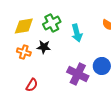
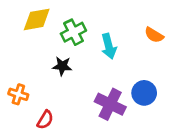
yellow diamond: (24, 26) -> (37, 19), moved
orange cross: (24, 52) -> (18, 94), moved

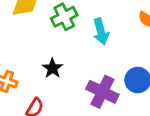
black star: (62, 66) -> (52, 68), moved, turned 30

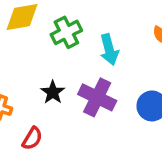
purple cross: (102, 92) -> (97, 97), moved

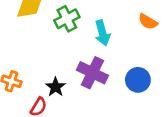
black star: (53, 92) -> (56, 87), moved

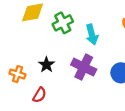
black star: (56, 87) -> (47, 65), moved

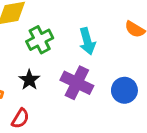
green cross: (63, 23) -> (40, 40), moved

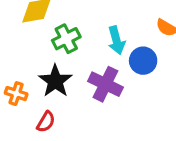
black star: (29, 80) -> (55, 81), size x1.5
blue circle: (124, 90) -> (143, 61), moved

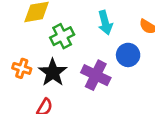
cyan arrow: (116, 40) -> (105, 23), moved
orange cross: (16, 94) -> (22, 68), moved

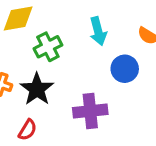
purple cross: (96, 75) -> (90, 111), moved, turned -32

